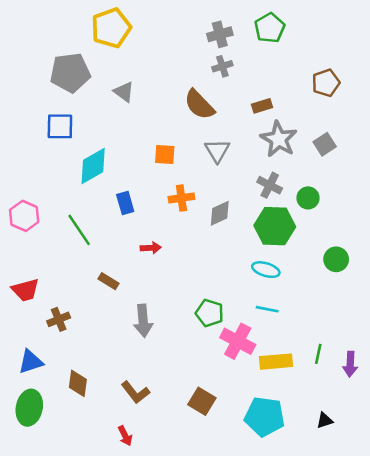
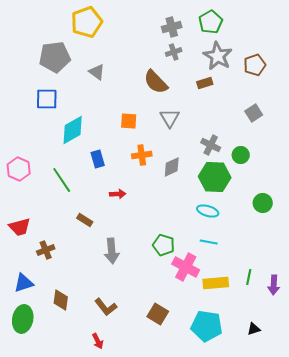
gray star: (279, 139) -> (218, 56), moved

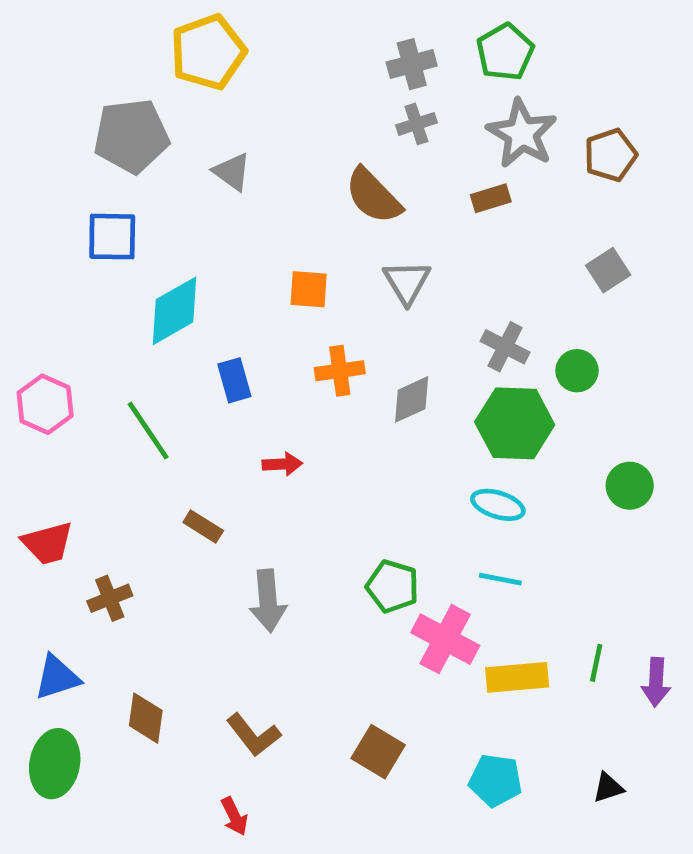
cyan pentagon: (207, 326) -> (496, 780), size x0.7

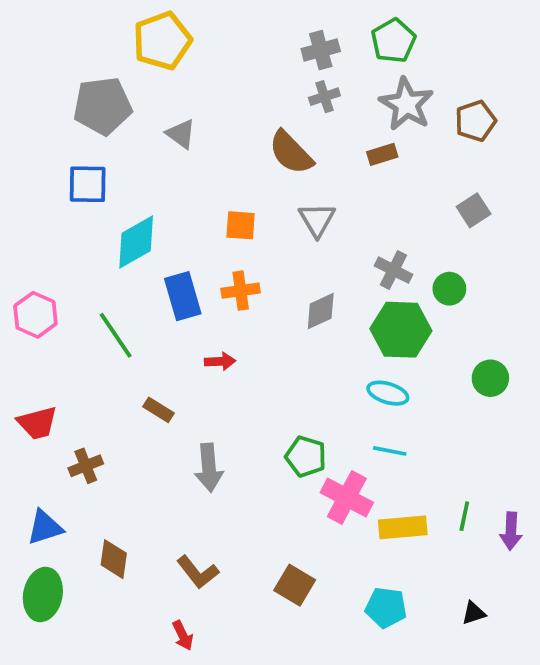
orange cross: (340, 371) -> (241, 291), moved
blue rectangle: (234, 380) -> (183, 296), size x1.4

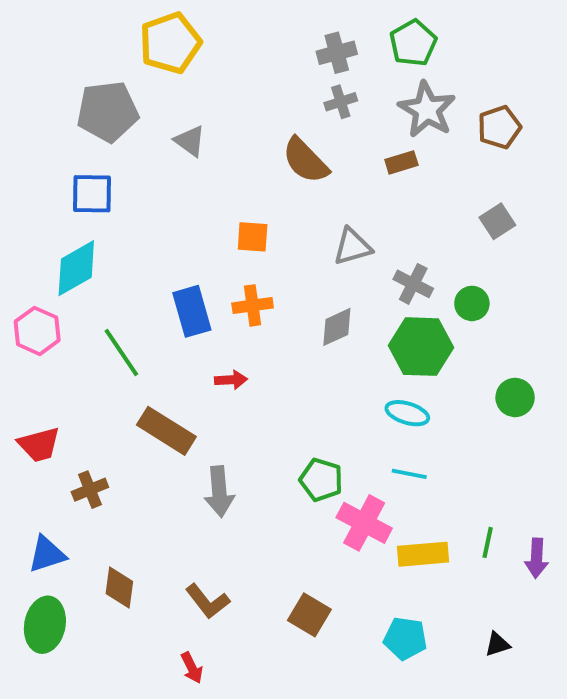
gray triangle: (317, 220) -> (352, 247), moved, turned 45
cyan diamond: (136, 242) -> (76, 268), moved
brown rectangle: (158, 410) -> (166, 431), size x1.8

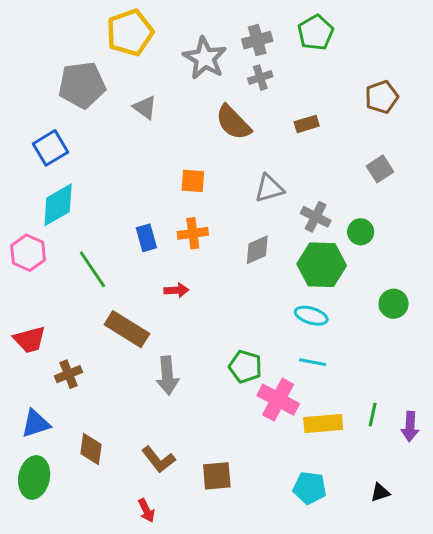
gray star: (427, 110) -> (205, 58), moved
blue square: (92, 194) -> (51, 148), moved, turned -32
blue rectangle: (192, 311) -> (146, 238), size x0.7
brown square: (309, 615) -> (217, 476), moved, turned -36

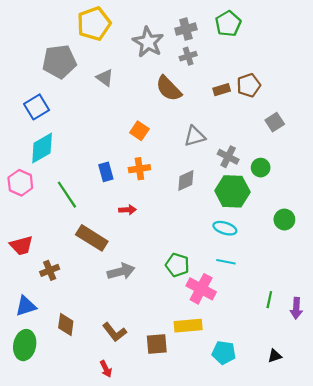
brown pentagon: (382, 97) -> (249, 85), moved
orange square: (193, 181) -> (139, 131), turned 30
gray arrow: (167, 376) -> (121, 271), turned -100
yellow rectangle: (323, 424) -> (188, 326), moved

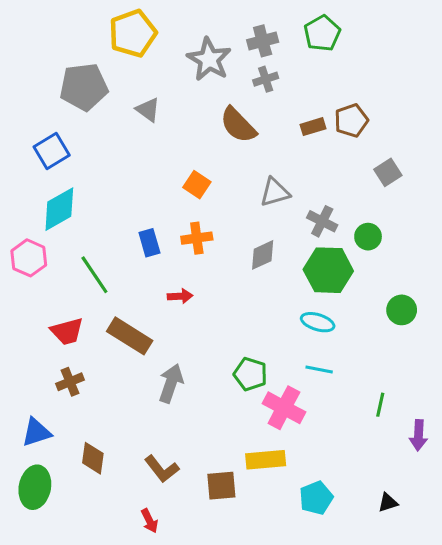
red trapezoid: (21, 245) -> (67, 331), moved
gray arrow: (121, 271) -> (171, 383), turned -56
green line: (269, 300) -> (380, 405), moved
cyan pentagon: (224, 353) -> (316, 498), turned -30

